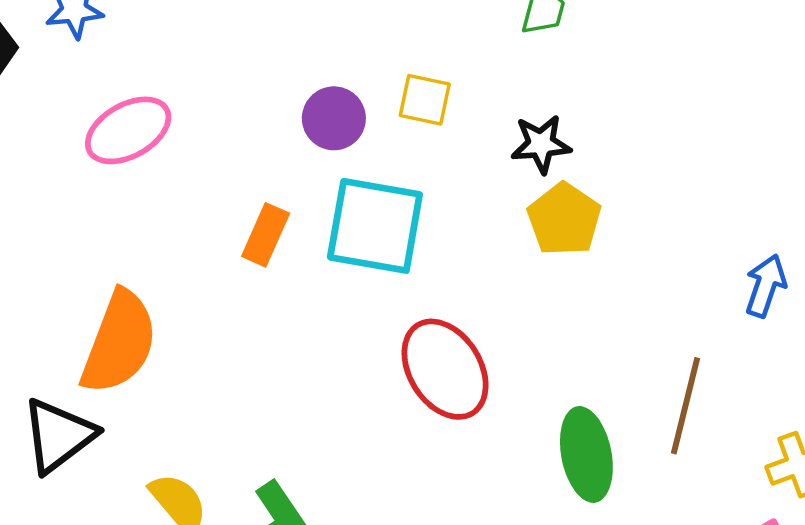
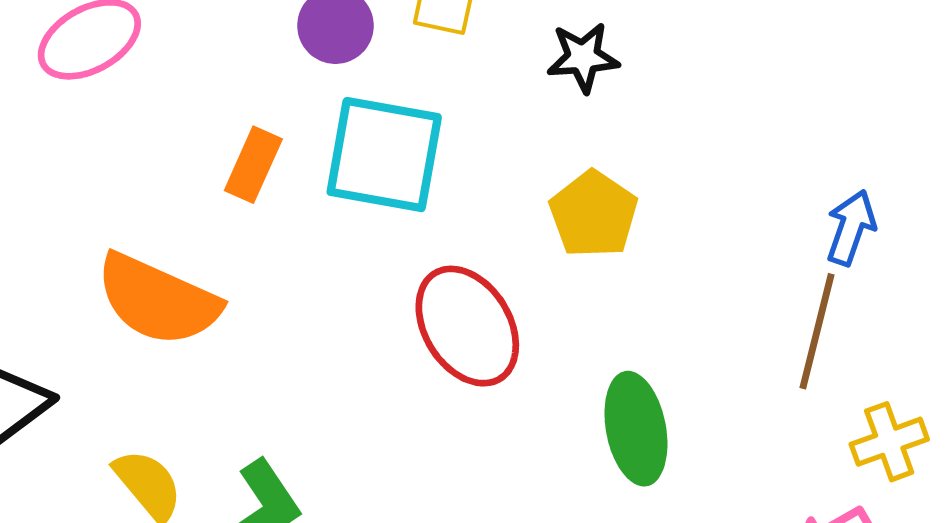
yellow pentagon: (564, 219) -> (594, 214), moved
orange semicircle: (119, 342) -> (158, 300), moved, turned 93
brown line: (685, 406) -> (817, 331), moved

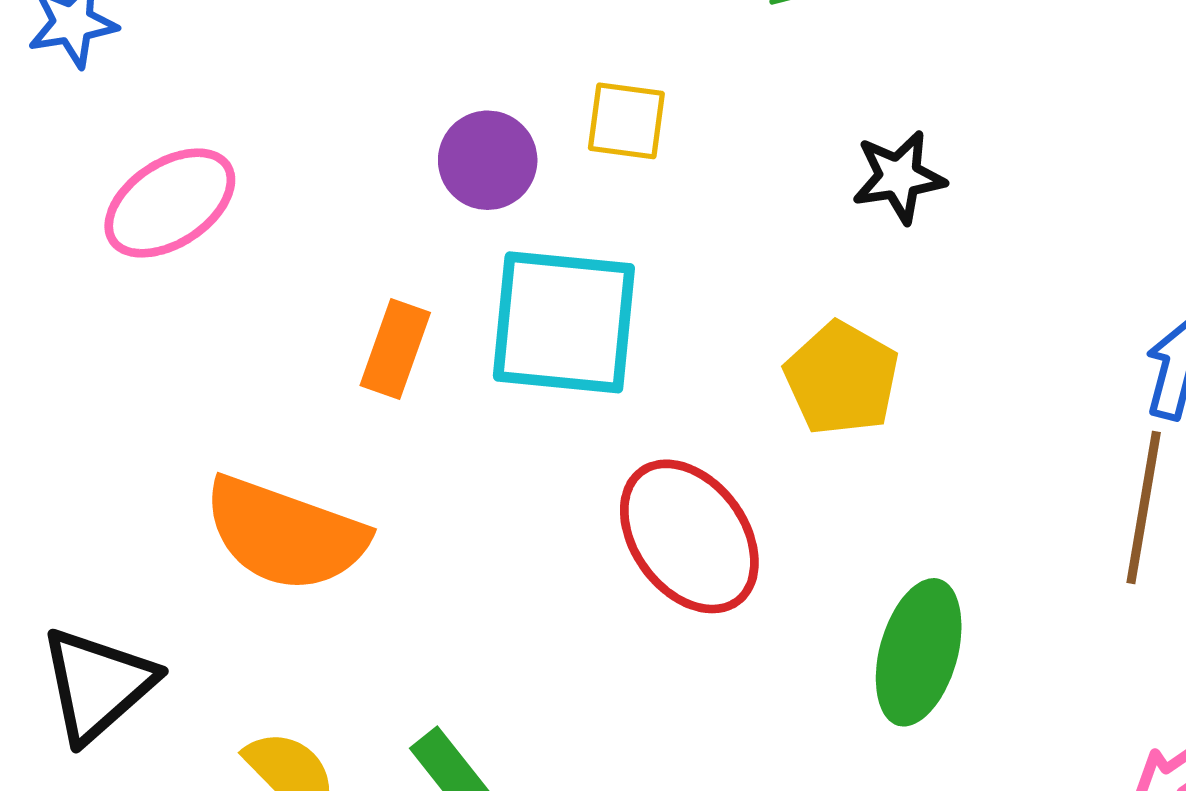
black star: (583, 57) -> (899, 177), moved
green ellipse: (636, 429) -> (919, 652), turned 31

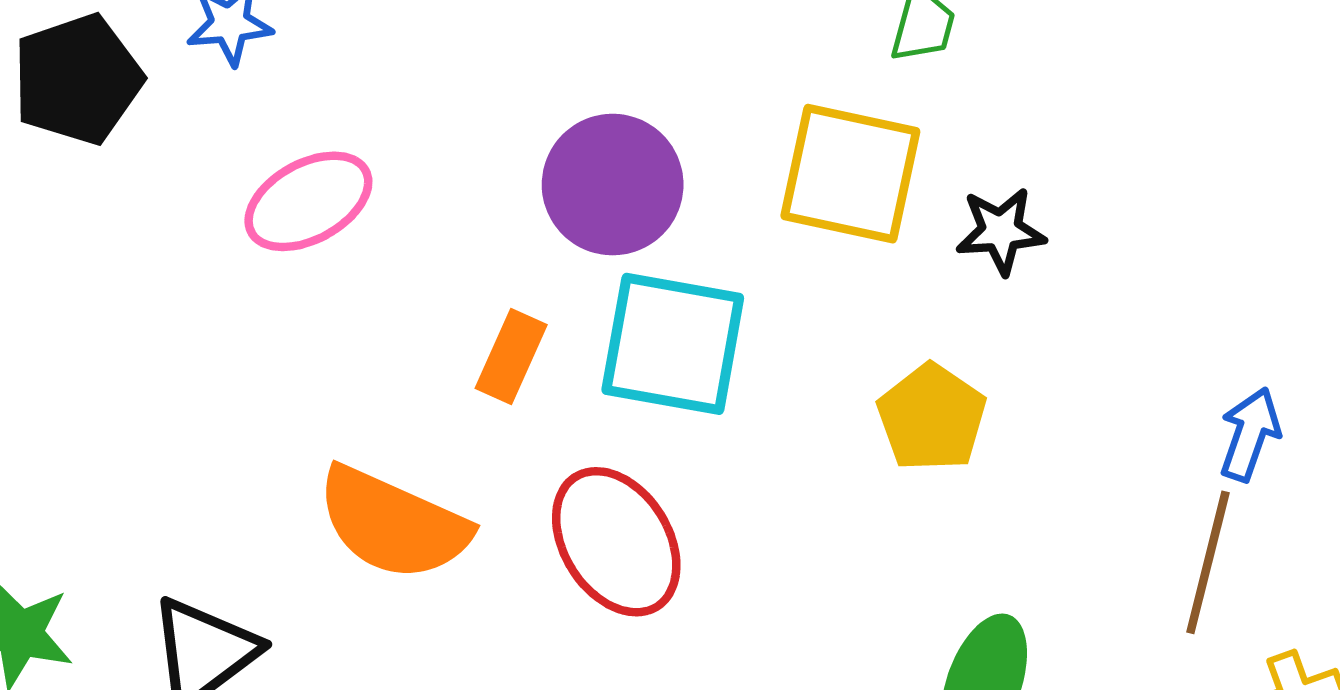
yellow square: (626, 121) -> (850, 174), moved, size x1.8
purple circle: (488, 160) -> (613, 185), size x1.5
red ellipse: (689, 536) -> (616, 542), moved

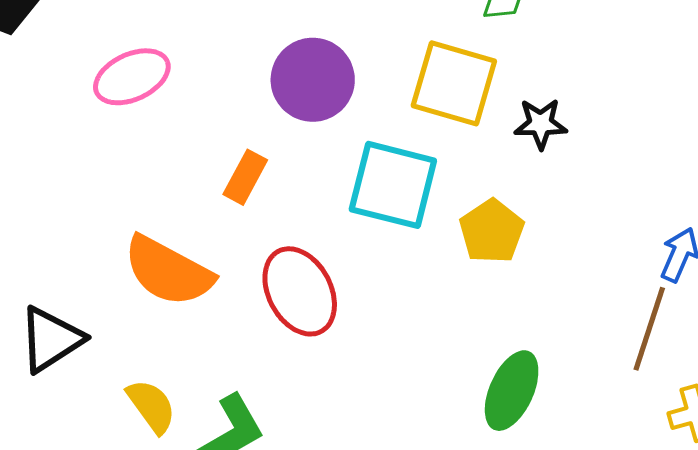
cyan square: (673, 344) -> (393, 185), moved

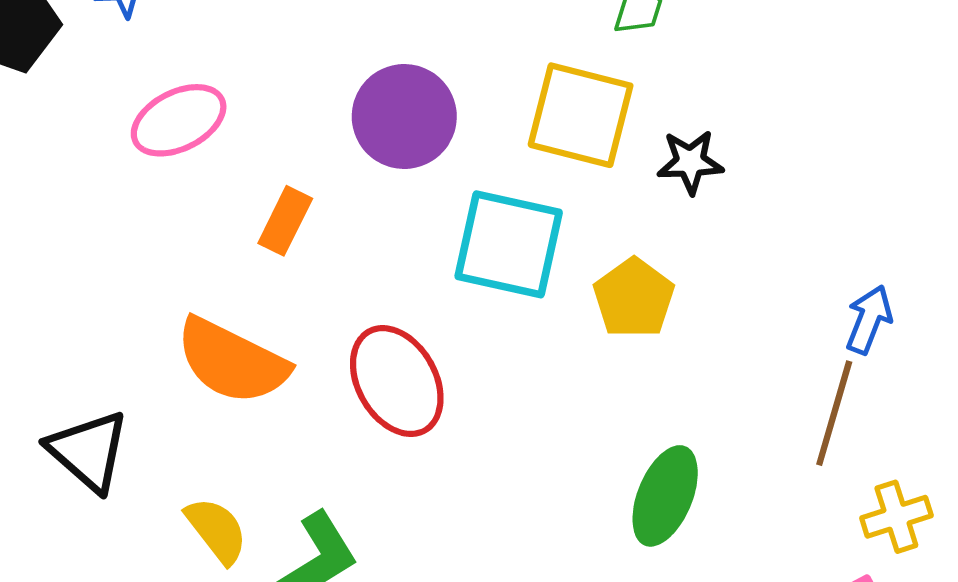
orange rectangle: (245, 177) -> (285, 221), moved
black triangle: (51, 339) -> (88, 451), turned -44

